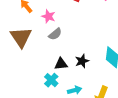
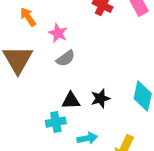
cyan cross: (51, 80) -> (56, 122), turned 32

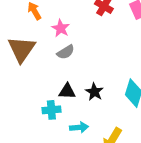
black star: (100, 98) -> (94, 92), turned -30

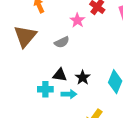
pink star: (61, 28) -> (77, 20), moved
cyan arrow: (79, 127) -> (69, 94), moved

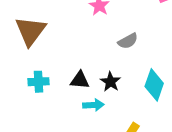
gray semicircle: (62, 42) -> (128, 41), moved
cyan cross: (45, 89) -> (39, 82), moved

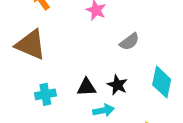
brown triangle: (31, 31) -> (31, 45), turned -36

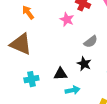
black star: (117, 85) -> (84, 64), moved

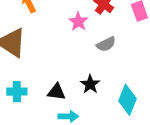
gray semicircle: (91, 42) -> (106, 44), moved

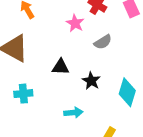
black triangle: (56, 92) -> (61, 67), moved

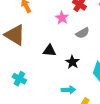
cyan cross: (23, 94) -> (19, 79), moved, turned 32
cyan arrow: (73, 113) -> (68, 90), moved

